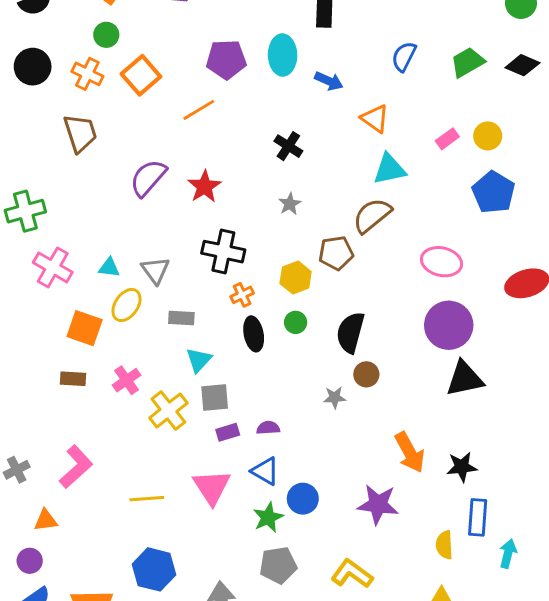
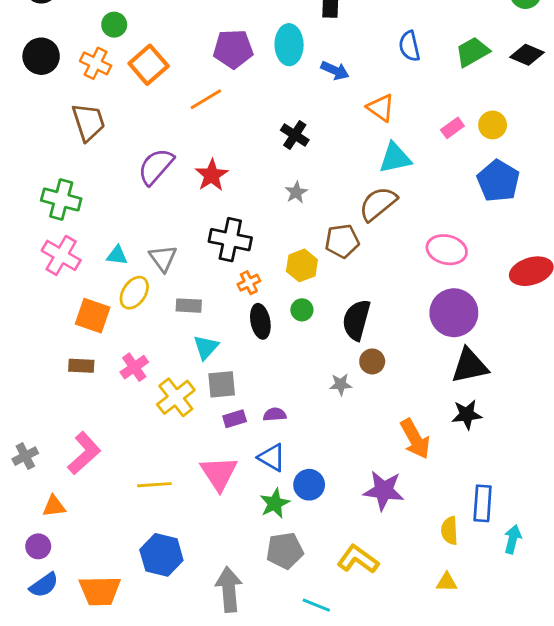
blue semicircle: (404, 56) -> (409, 46), turned -40
green cross: (25, 211) -> (61, 199), moved, turned 30
black star: (462, 467) -> (467, 414), moved

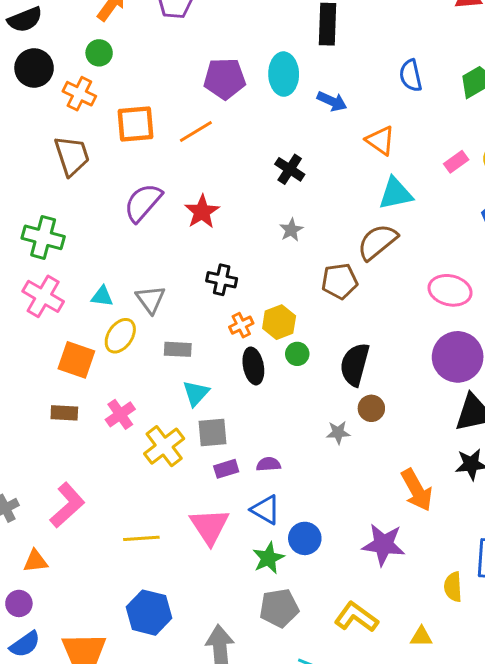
black circle: (41, 56) -> (34, 68), moved
orange square: (149, 65) -> (135, 124), moved, turned 36
black cross: (230, 240) -> (222, 280), size x0.7
yellow hexagon: (302, 265) -> (279, 322), moved
yellow triangle: (447, 582) -> (421, 637), moved

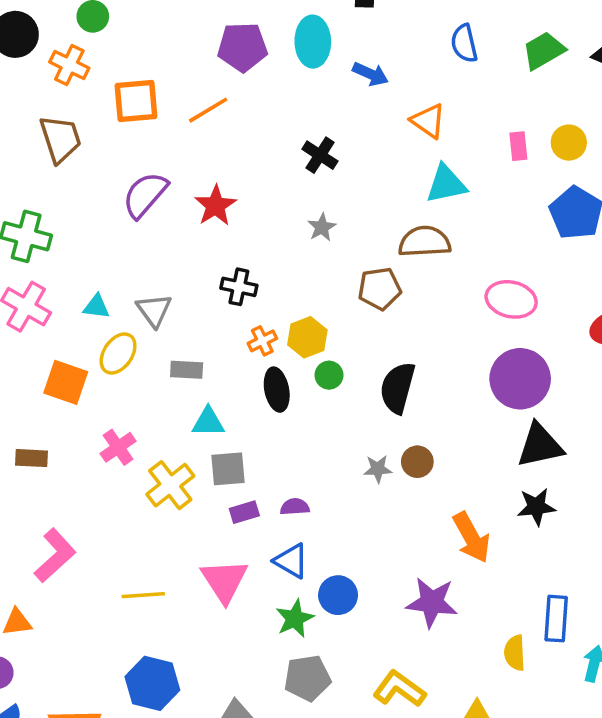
pink rectangle: (456, 162) -> (518, 146), turned -60
brown semicircle: (377, 242) -> (425, 242), turned 36
cyan triangle: (196, 393) -> (208, 422), turned 48
brown circle: (371, 408) -> (417, 462), moved
brown rectangle: (64, 413) -> (31, 458), moved

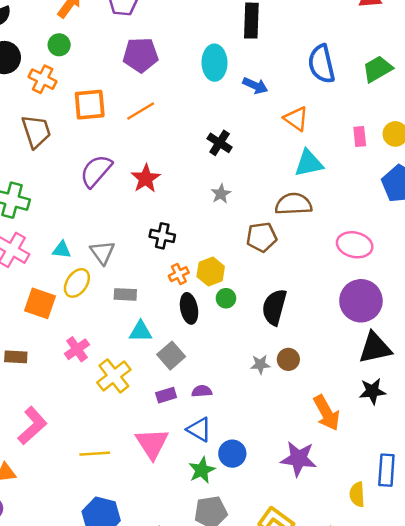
blue semicircle: (464, 43) -> (321, 64), size x1.4
purple pentagon: (242, 47) -> (141, 55), moved
gray square: (228, 469) -> (171, 356), moved, turned -36

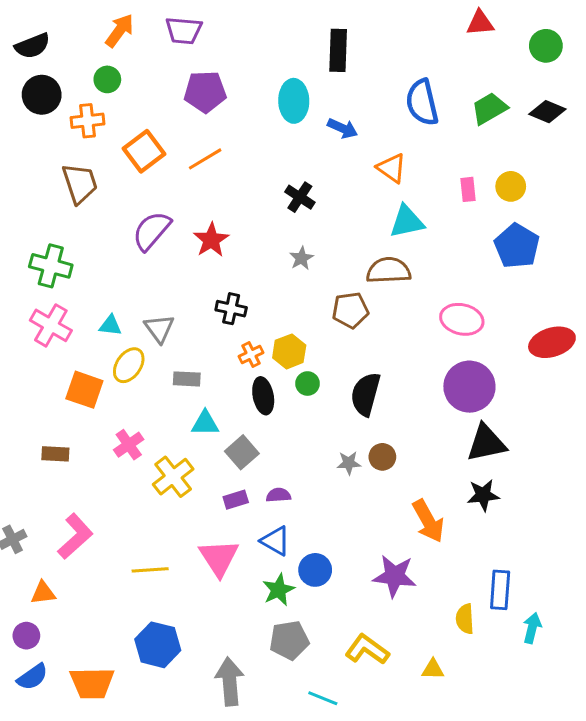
orange cross: (43, 79) -> (87, 121), turned -32
orange square: (90, 105) -> (144, 151), turned -32

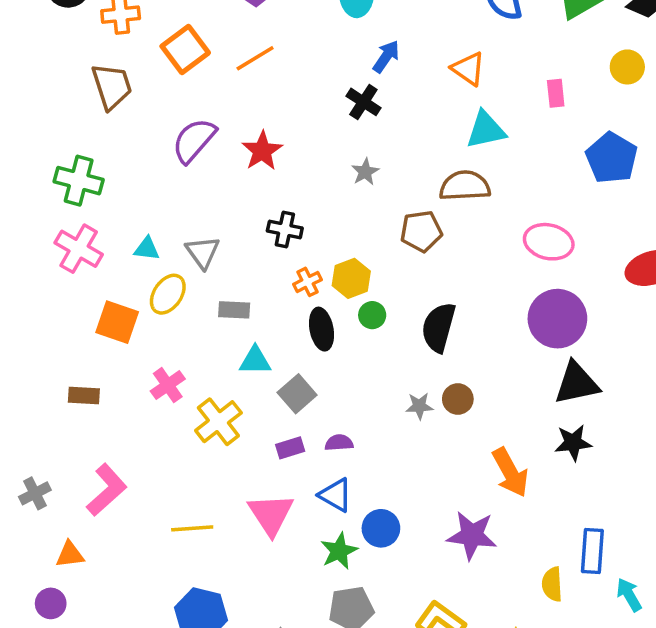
blue arrow: (343, 128) -> (386, 57), moved, turned -80
yellow circle: (511, 186) -> (627, 67), moved
cyan arrow: (532, 628) -> (629, 595), turned -44

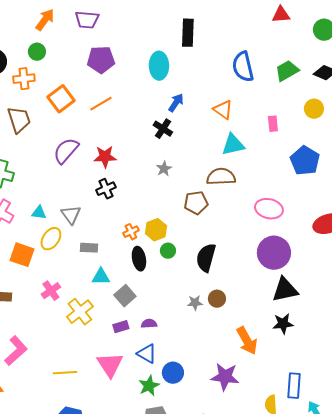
red star: (262, 151) -> (105, 157), turned 30
black cross: (285, 229) -> (106, 189), moved, turned -36

